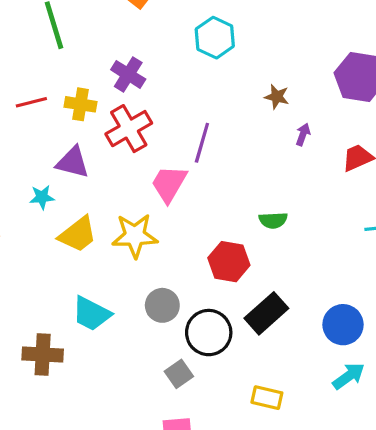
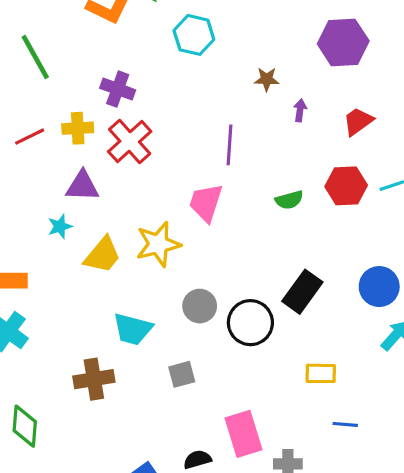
purple line: (202, 143) -> (230, 145), moved
pink trapezoid: (169, 184) -> (206, 203), moved
red hexagon: (229, 262) -> (346, 186), moved
gray square: (179, 374) -> (182, 374), moved, turned 32

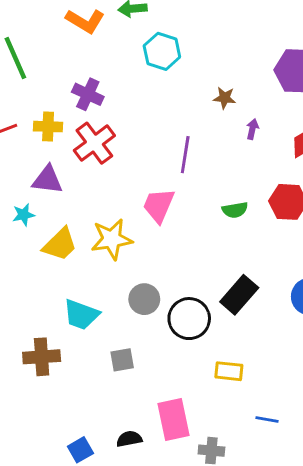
yellow rectangle: (321, 373) -> (229, 371), moved

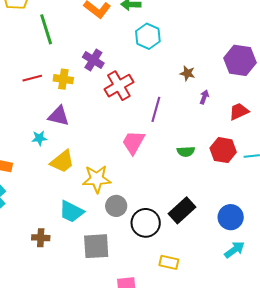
red cross: (94, 143) -> (119, 86), moved
yellow star: (112, 239) -> (97, 179), moved
brown cross: (42, 357) -> (41, 238), size x0.7
gray square: (122, 360) -> (96, 246), size x1.6

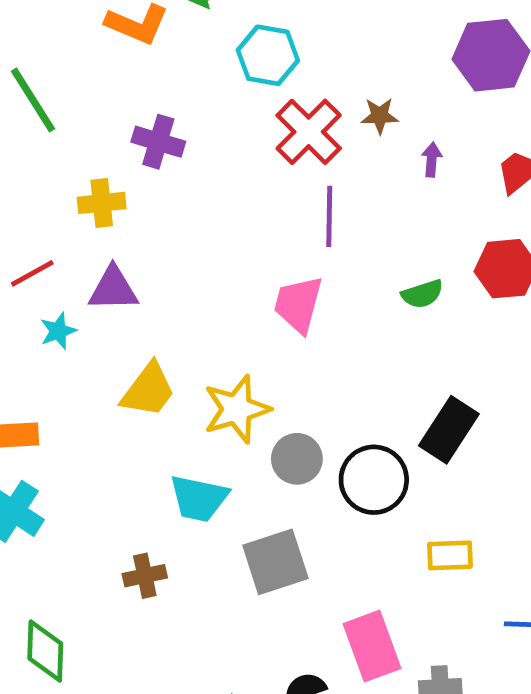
red line: (32, 78) -> (32, 273), moved
red cross: (119, 86) -> (309, 132), moved
cyan star: (39, 138) -> (58, 331), moved

